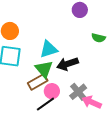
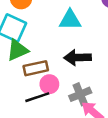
cyan triangle: (49, 49) -> (70, 20), moved
green triangle: (44, 69) -> (17, 50), moved, turned 30

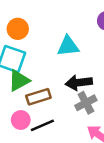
pink circle: (49, 84) -> (21, 120), moved
gray cross: (80, 94) -> (86, 103), moved

